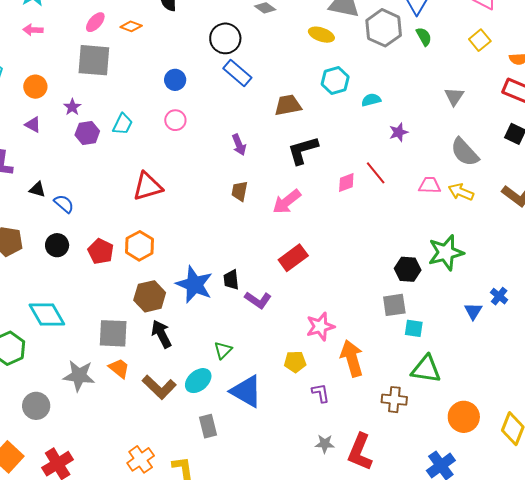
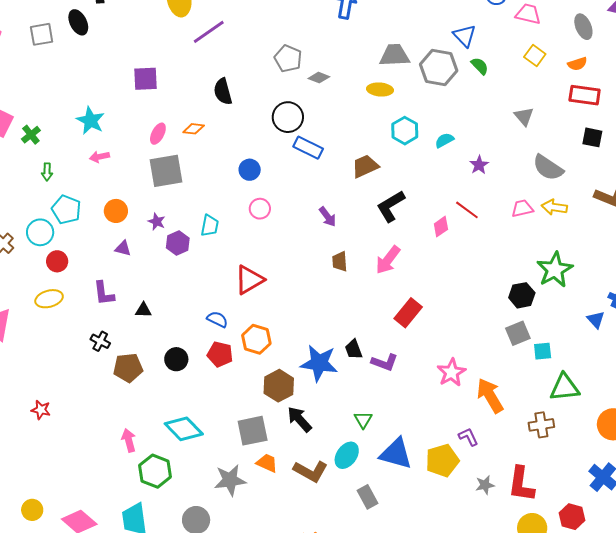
blue semicircle: (64, 204) -> (217, 319), moved
yellow pentagon: (295, 362) -> (442, 460), moved, size x1.5

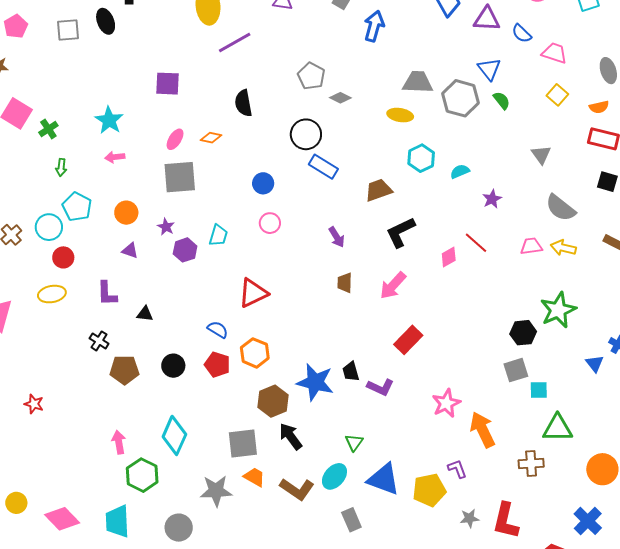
cyan diamond: (184, 429) -> (174, 436), turned 63

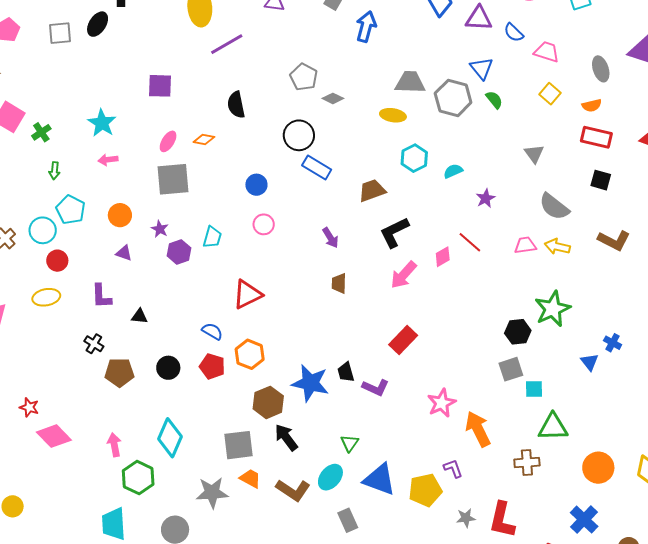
black ellipse: (106, 21) -> (98, 24), turned 55
pink arrow: (393, 286) -> (404, 275), moved
pink diamond: (62, 519) -> (54, 436), moved

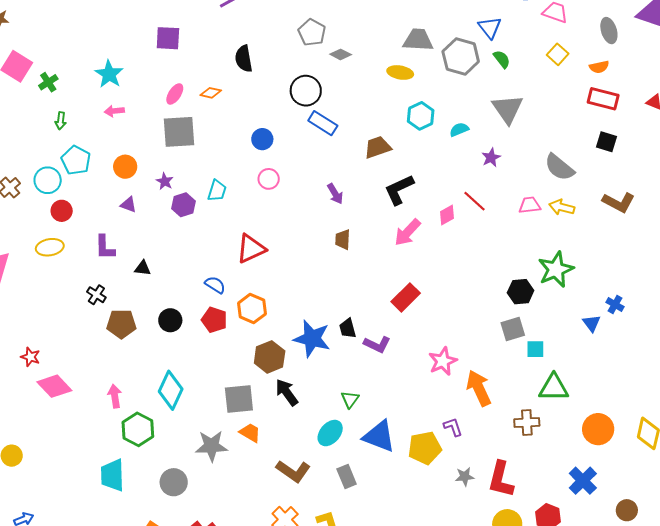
gray triangle: (534, 154) -> (507, 109), moved, size x1.6
brown L-shape: (293, 490) -> (293, 471), moved

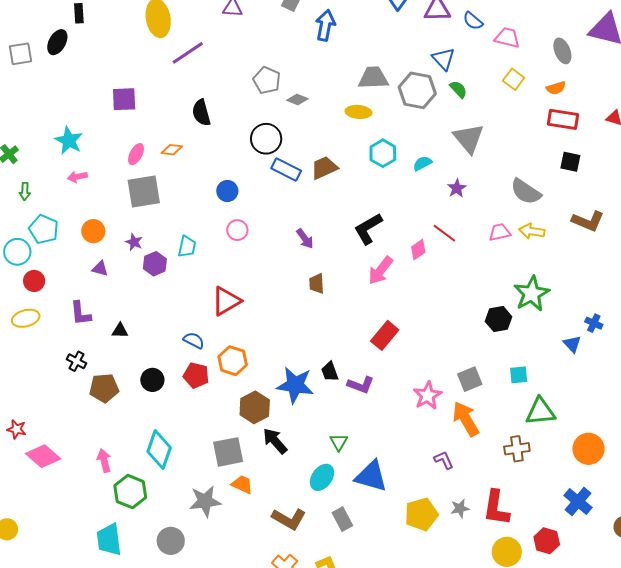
brown trapezoid: (378, 147) -> (324, 168), moved
gray square: (513, 329) -> (470, 379), moved
yellow pentagon: (425, 448) -> (421, 514), moved

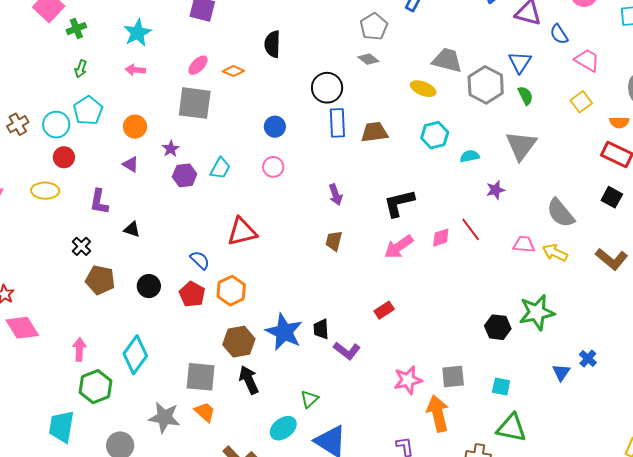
gray pentagon: (267, 80) -> (374, 27), moved
blue rectangle: (286, 169) -> (337, 123), turned 44
red rectangle: (385, 335) -> (384, 310), size x0.7

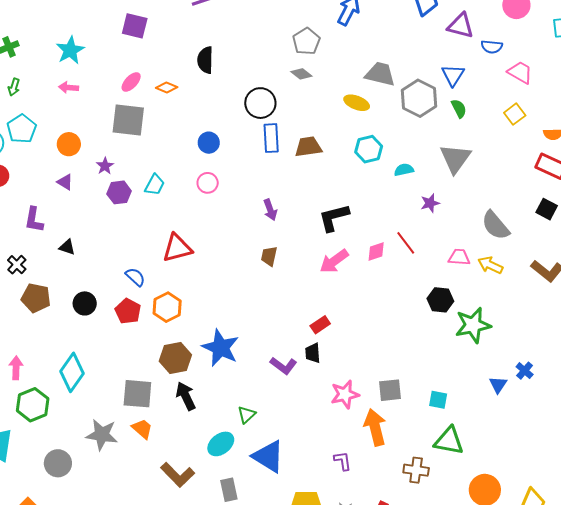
blue semicircle: (559, 34) -> (492, 47), turned -50
black hexagon: (498, 327) -> (440, 300), moved
black trapezoid: (321, 329) -> (313, 353), moved

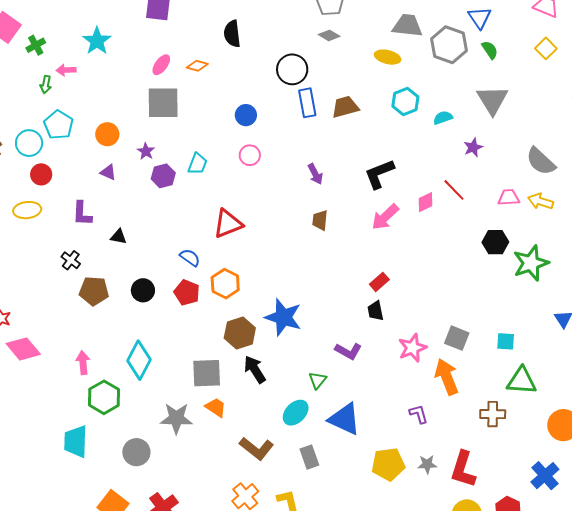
pink arrow: (69, 87) -> (66, 70), moved
purple L-shape: (283, 366) -> (348, 351), moved
gray square: (390, 390) -> (457, 338), turned 35

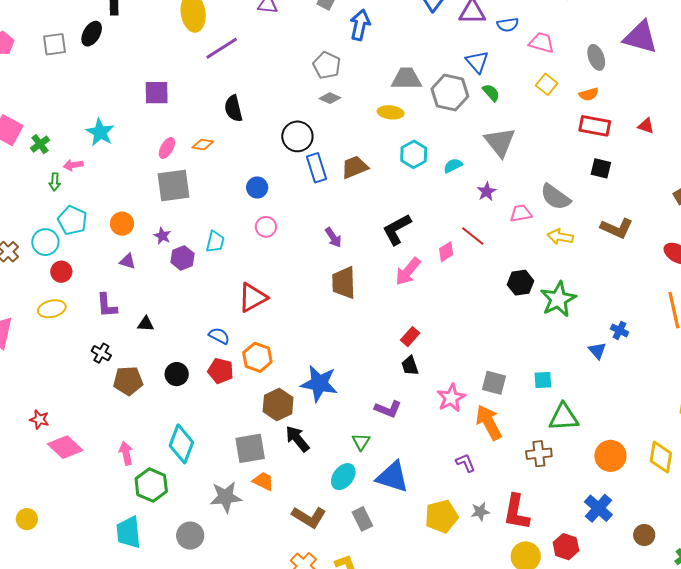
pink trapezoid: (509, 197) -> (521, 213), moved
brown trapezoid: (320, 220) -> (344, 283), size x1.6

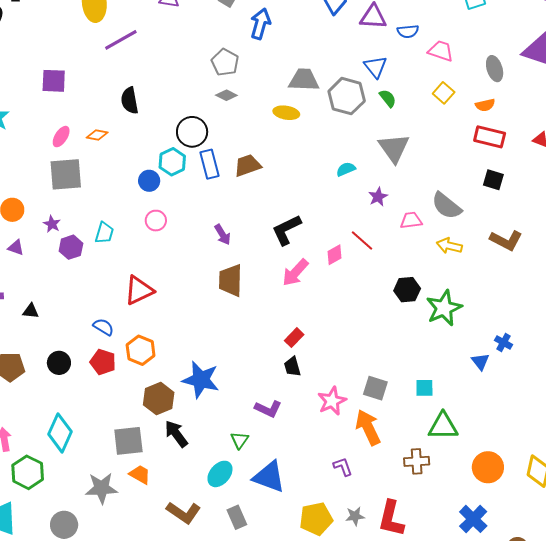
cyan hexagon: (414, 154) -> (172, 162), moved

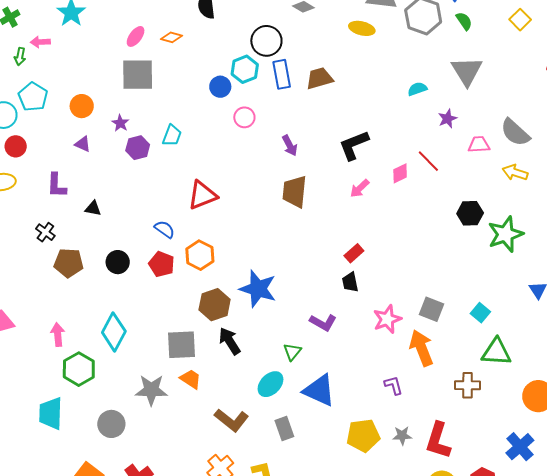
pink circle: (156, 221) -> (244, 117), moved
pink arrow: (295, 272) -> (360, 188), size x0.7
cyan square: (424, 388) -> (480, 313), turned 36

